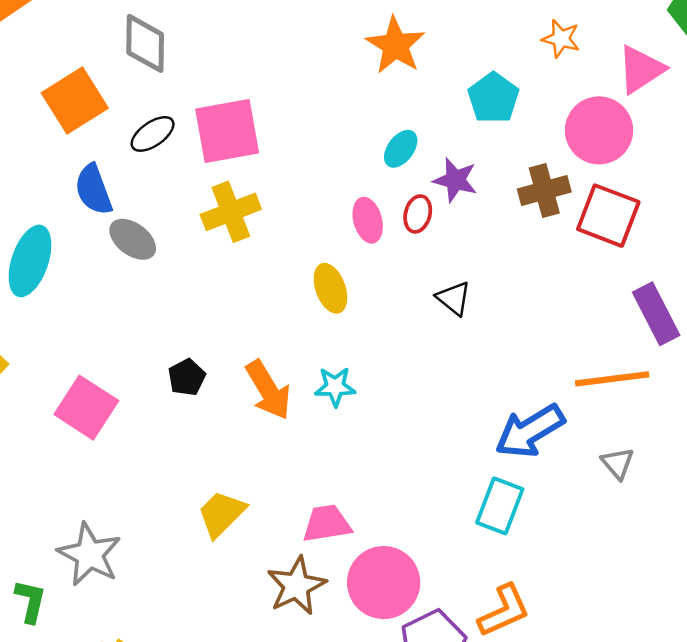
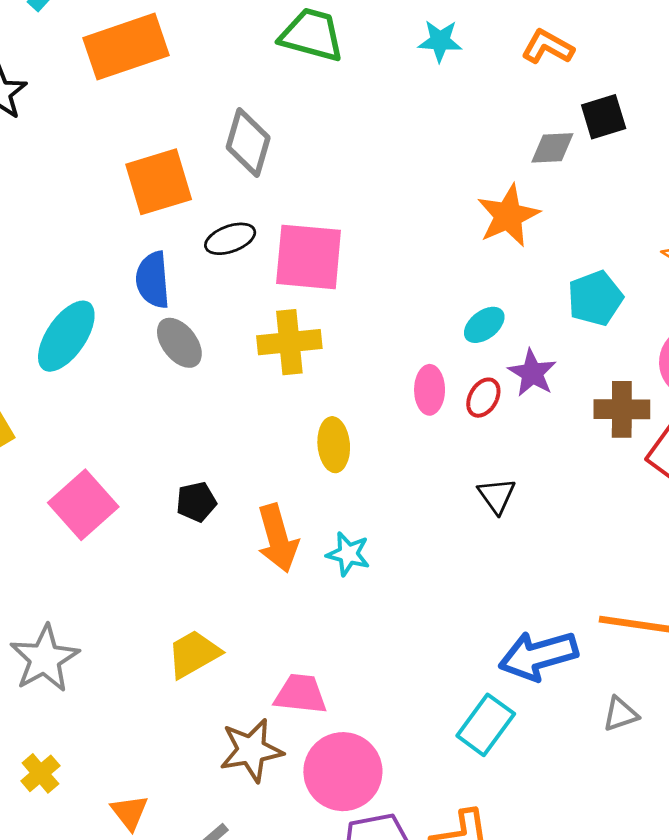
yellow ellipse: (330, 288) -> (334, 445), moved
gray triangle: (618, 463) -> (620, 714), turned 36

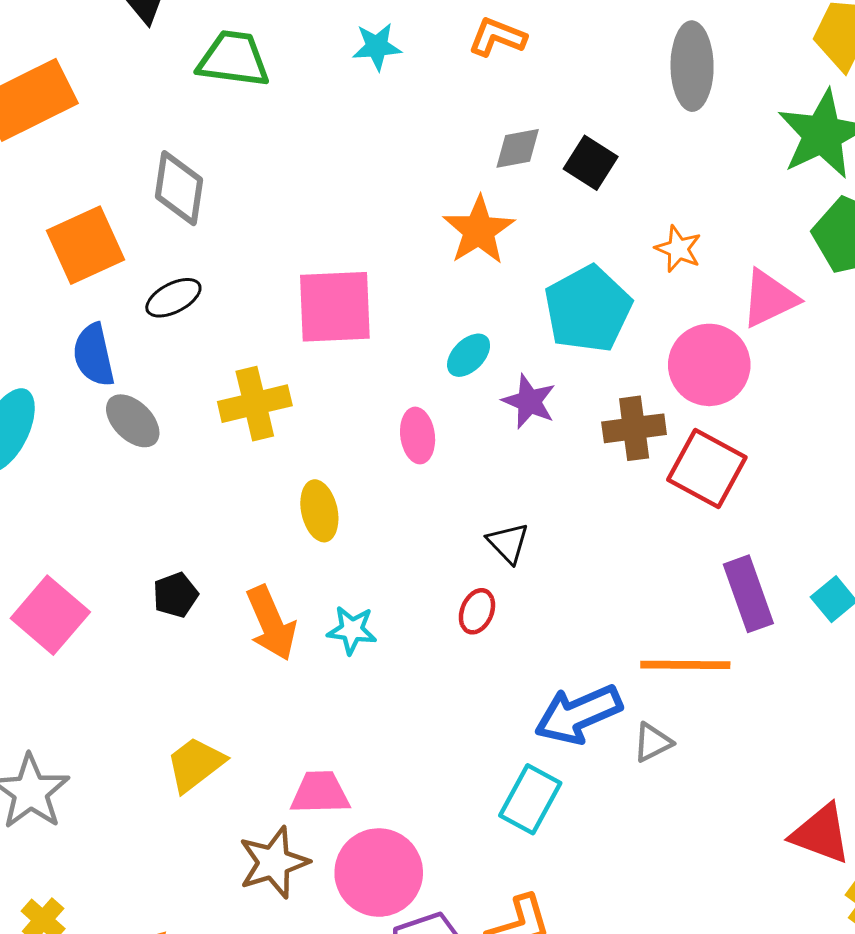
black square: (604, 117) -> (591, 163), moved, turned -33
pink square: (309, 257) -> (335, 307), moved
cyan pentagon: (595, 298) -> (588, 309), size x1.4
red ellipse: (483, 398) -> (477, 611), moved
gray triangle: (620, 714) -> (653, 742), moved

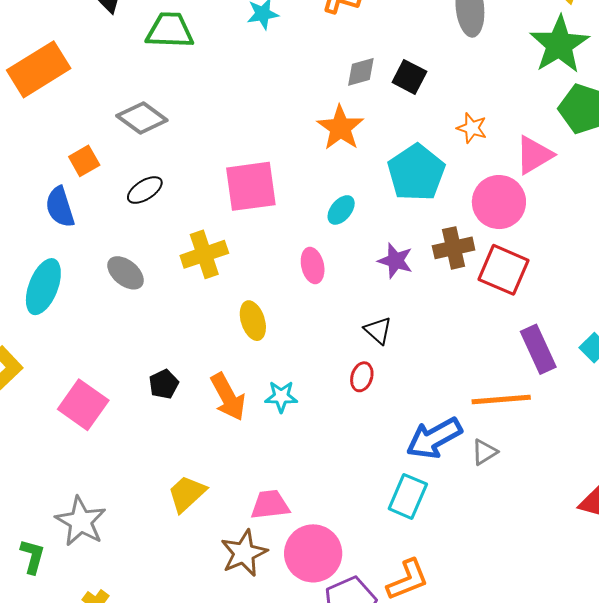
gray diamond: (179, 188) -> (142, 118), turned -57
orange square: (86, 245) -> (84, 161), size x0.6
blue semicircle: (94, 355) -> (60, 207), moved
purple star: (529, 401) -> (395, 261), moved

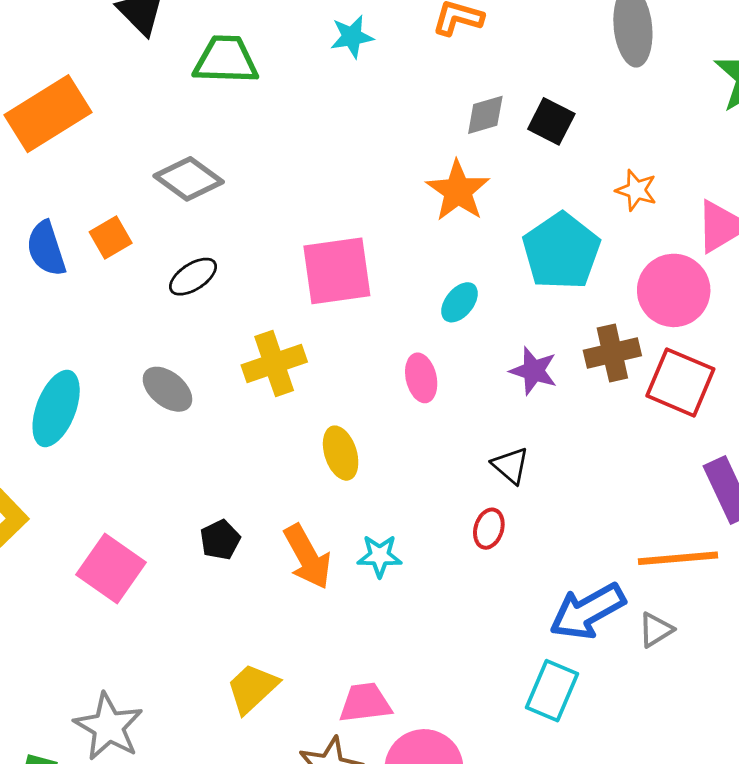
blue semicircle: (60, 207) -> (46, 249), moved

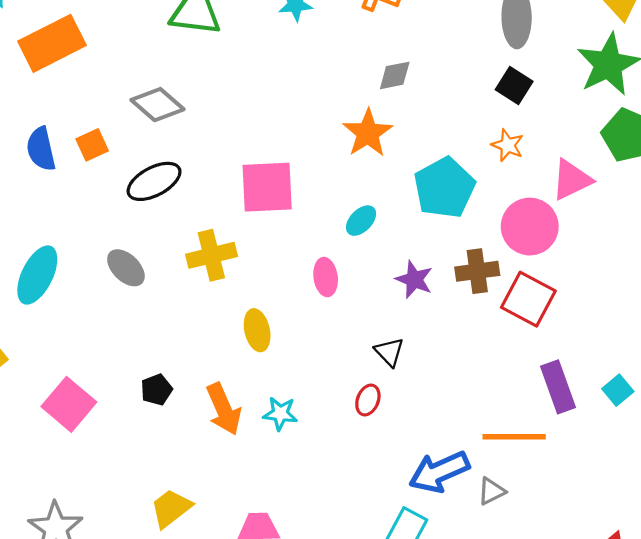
black square: (551, 121) -> (514, 85), moved
black ellipse: (193, 277) -> (154, 181), size x1.4

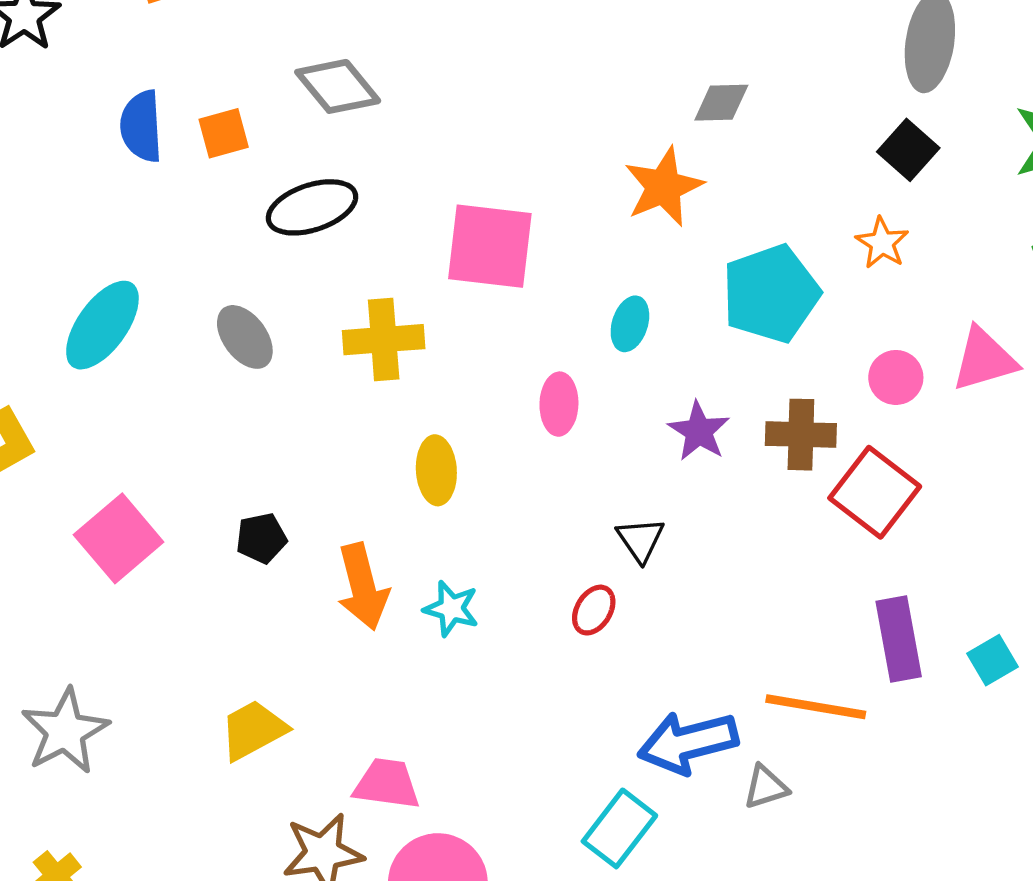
pink triangle: (572, 180) -> (984, 359), moved
cyan ellipse: (361, 221) -> (630, 324), turned -36
pink circle: (530, 227) -> (896, 377), size x0.6

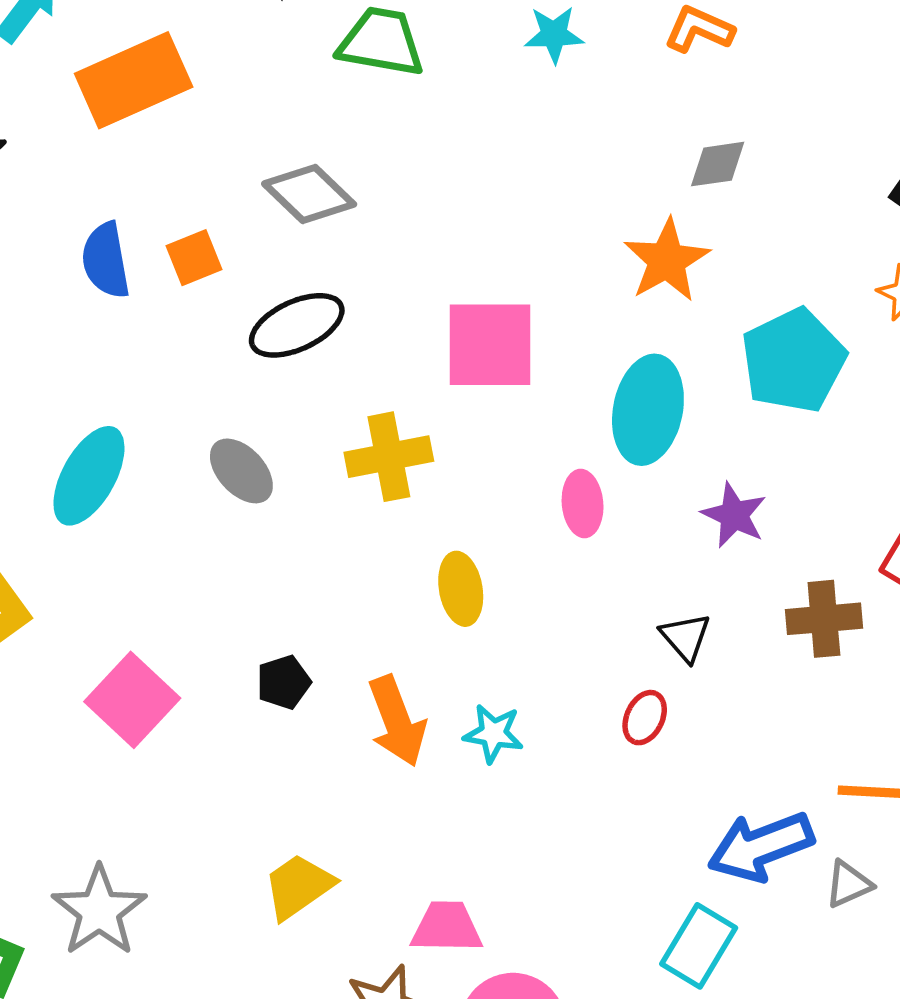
cyan ellipse: (630, 324) -> (648, 410), size x1.8
brown cross: (801, 435) -> (824, 619), moved

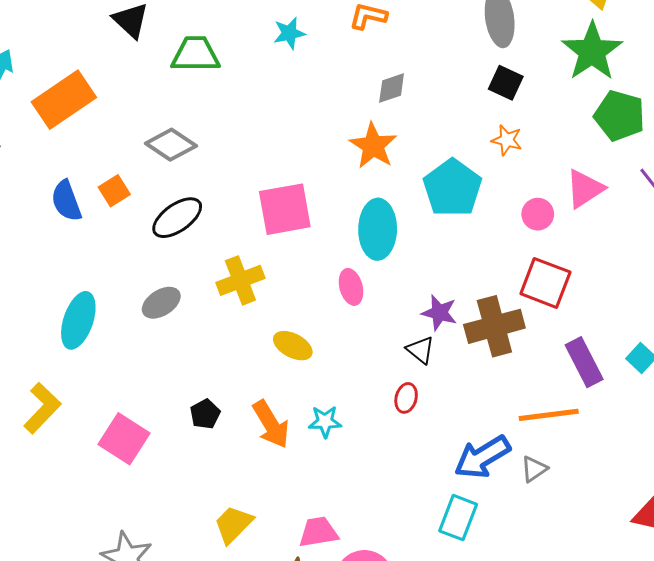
gray ellipse: (241, 471) -> (161, 303), turned -69
purple star: (734, 515) -> (439, 313), moved
yellow ellipse: (461, 589) -> (293, 346), turned -42
brown cross: (824, 619) -> (494, 326), size x1.4

